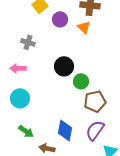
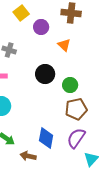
orange triangle: (84, 27) -> (64, 45), moved
green circle: (81, 81) -> (70, 85), moved

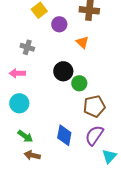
green circle: (70, 85) -> (79, 83), moved
brown arrow: (28, 156) -> (32, 155), moved

